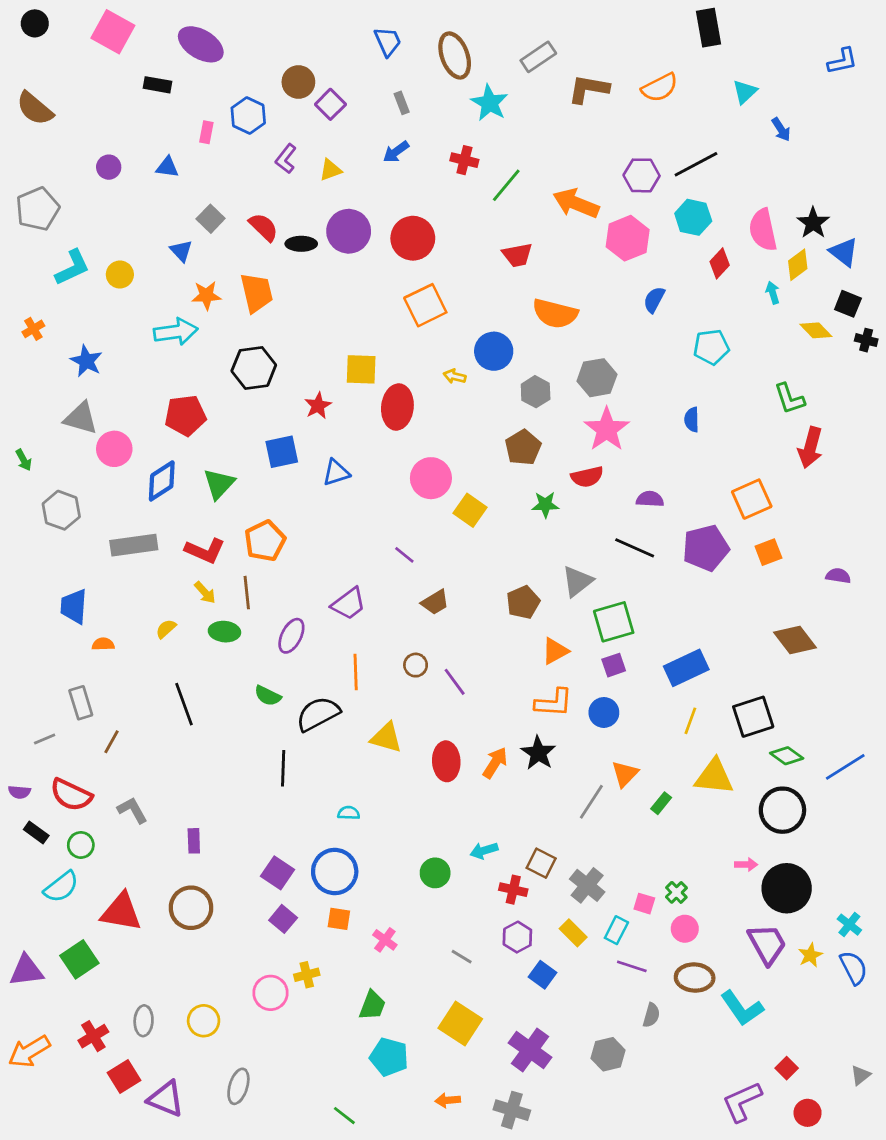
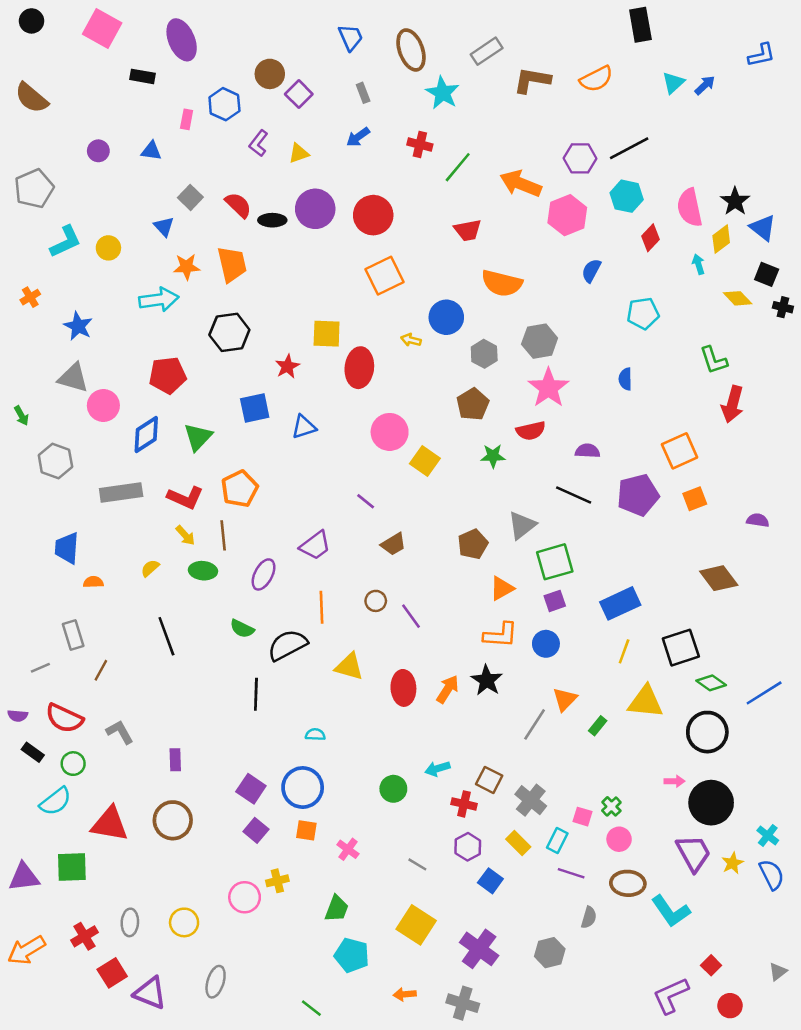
purple ellipse: (201, 44) -> (182, 40), turned 36
blue arrow: (781, 129) -> (705, 85), moved, turned -100
green square: (79, 959) -> (72, 867), turned 32

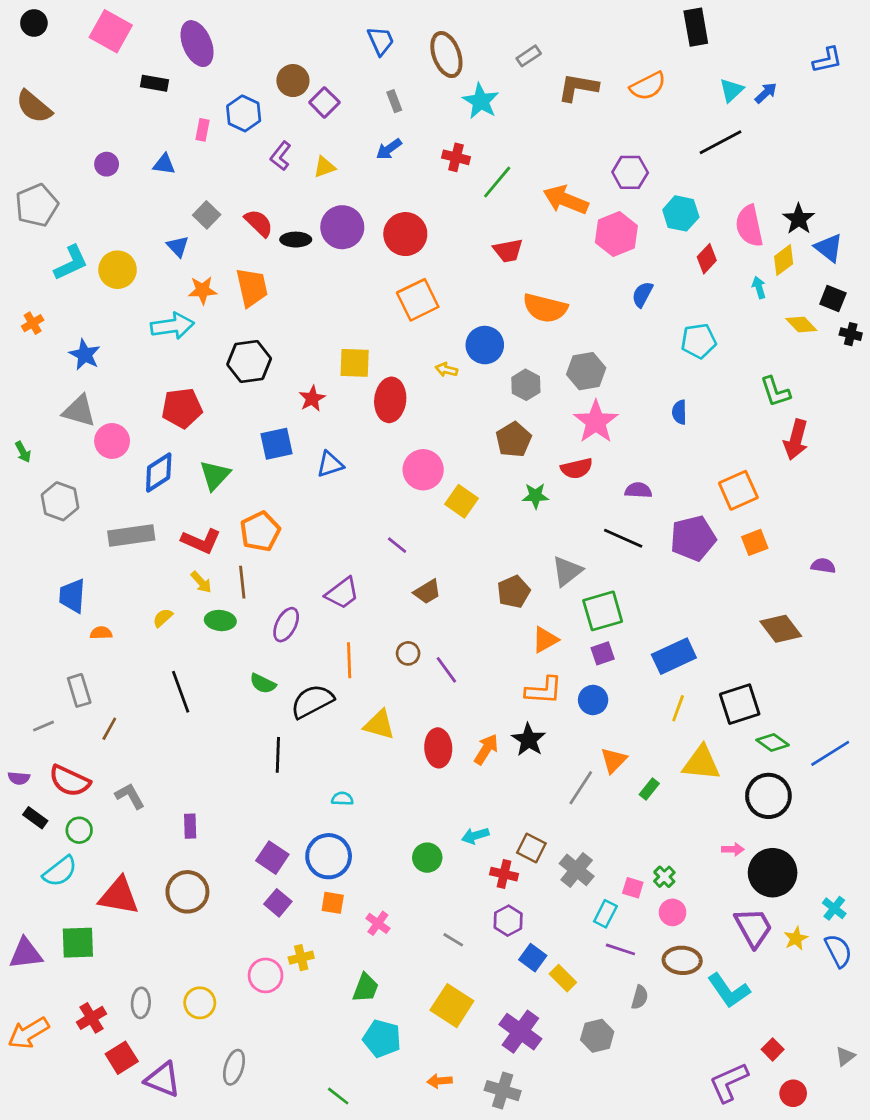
gray rectangle: (487, 51) -> (529, 56), size x0.7
black line: (629, 148) -> (721, 142), moved
yellow circle: (108, 248) -> (118, 270), size x1.4
yellow rectangle: (518, 843) -> (563, 978), moved

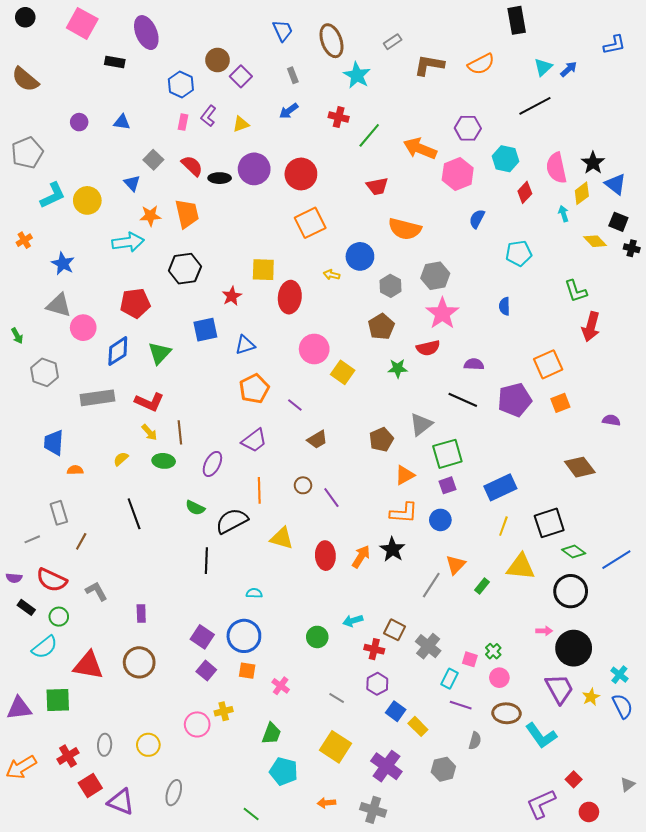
pink rectangle: (202, 130) -> (183, 122), moved
orange pentagon: (260, 531) -> (254, 389), moved

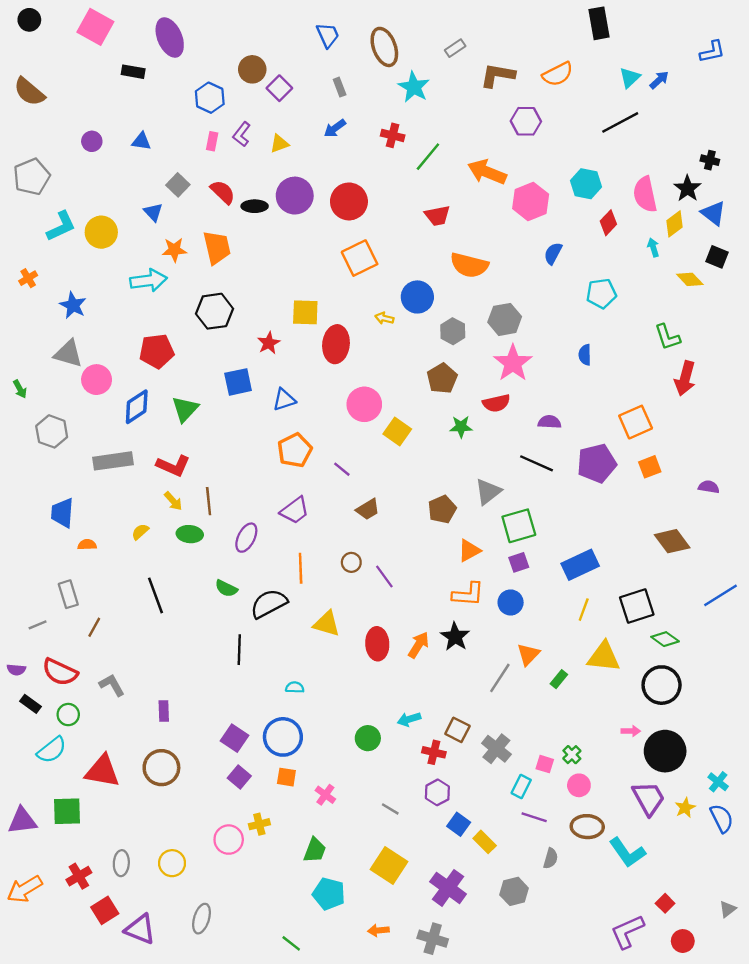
purple hexagon: (468, 128) -> (526, 121), moved
black cross: (632, 248) -> (710, 160), moved
blue line: (616, 560) -> (720, 595), moved

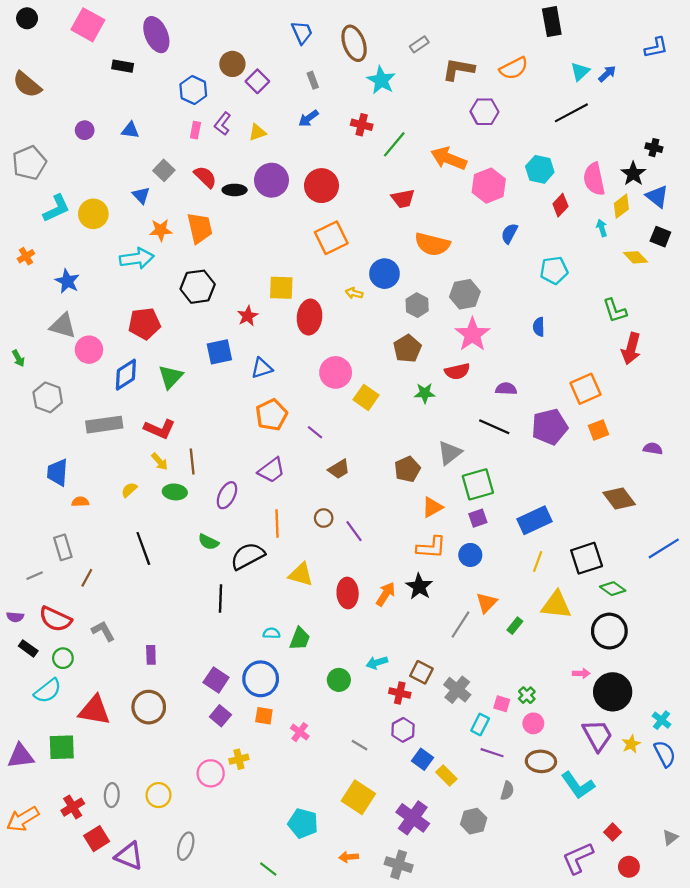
green trapezoid: (315, 850) -> (300, 639), moved

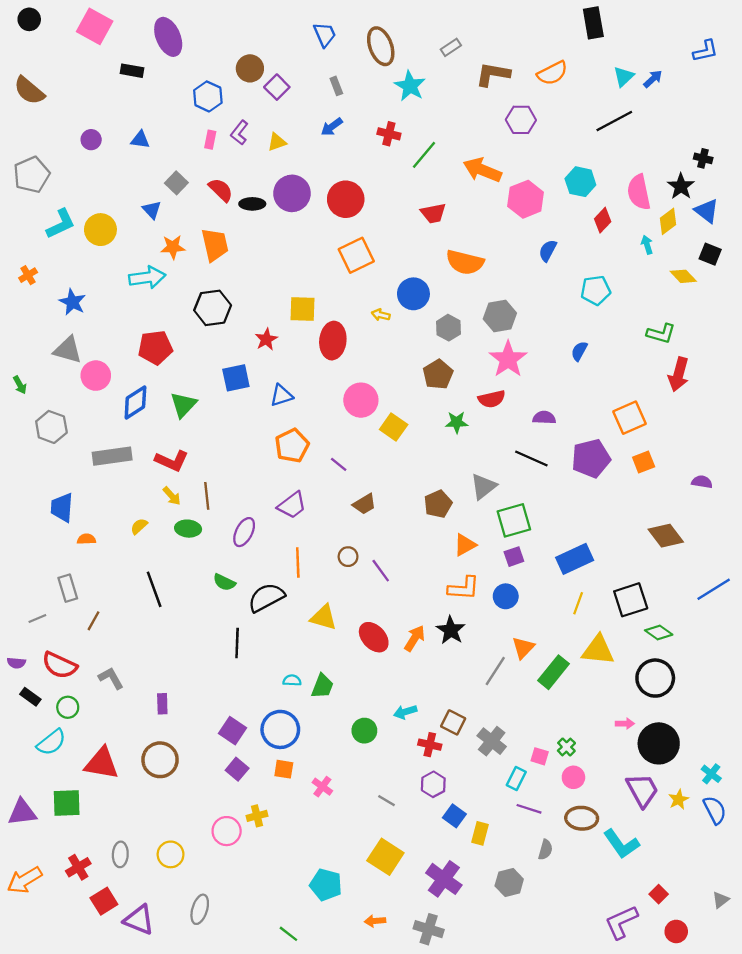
green L-shape: (615, 311) -> (661, 334), turned -56
blue semicircle: (539, 327) -> (579, 351), turned 30
red ellipse: (348, 593) -> (374, 637), turned -40
green rectangle: (515, 626) -> (554, 672), size x1.8
yellow rectangle: (446, 776) -> (480, 833), turned 60

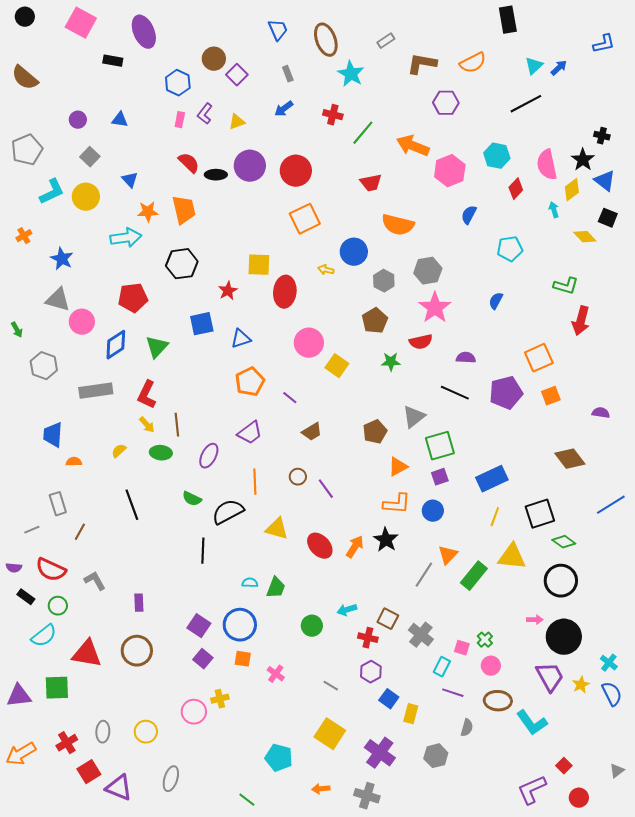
gray square: (176, 183) -> (90, 157), moved
red L-shape: (172, 461) -> (147, 395), turned 92

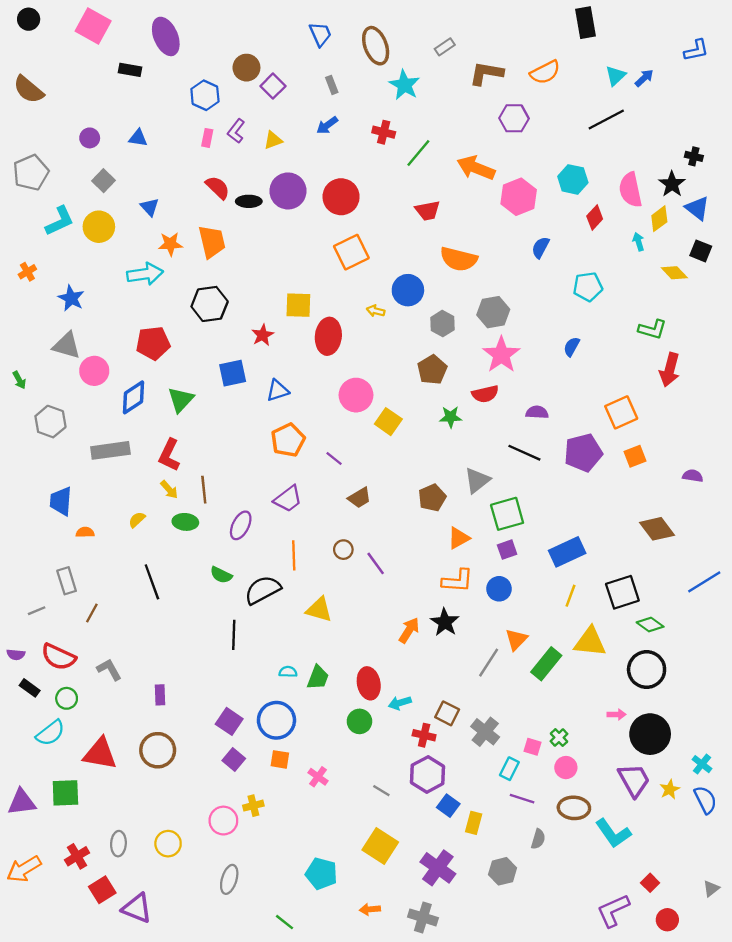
red ellipse: (320, 546) -> (369, 683), moved, turned 32
purple hexagon: (371, 672) -> (428, 774), size x1.4
gray ellipse: (171, 779) -> (229, 879), moved

